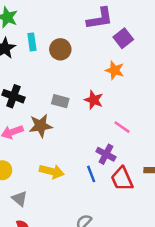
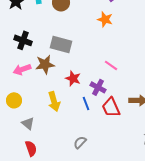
red star: (94, 100) -> (73, 78), moved
gray rectangle: (60, 101) -> (61, 44), size x1.5
yellow arrow: (52, 171) -> (54, 101), turned 60

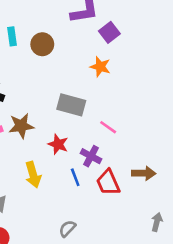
gray rectangle: (61, 44) -> (71, 105), moved

